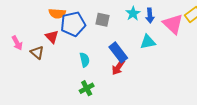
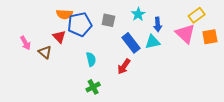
blue arrow: (150, 16) -> (158, 24), moved
pink triangle: (173, 24) -> (185, 34), moved
blue rectangle: (118, 52) -> (131, 43), moved

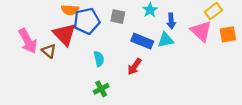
red triangle: (59, 37) -> (64, 34), size x1.6
pink arrow: (25, 43) -> (28, 41), size x1.6
blue rectangle: (131, 43) -> (142, 41), turned -30

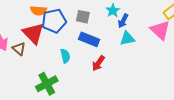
blue arrow: (171, 21) -> (123, 21), moved, turned 32
blue rectangle: (142, 41) -> (89, 39), moved
green cross: (101, 89) -> (47, 84), moved, size x1.5

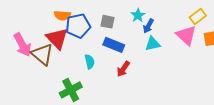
brown triangle: (19, 49) -> (42, 54), size x1.6

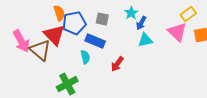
orange semicircle: (62, 15) -> (59, 13), turned -112
blue rectangle: (114, 45) -> (95, 41), moved

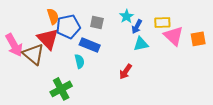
yellow rectangle: (188, 14) -> (162, 23), moved, turned 35
red arrow: (117, 64) -> (126, 72), moved

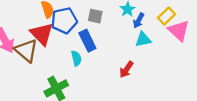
yellow rectangle: (162, 23) -> (167, 16), turned -42
blue rectangle: (90, 45) -> (87, 41), turned 42

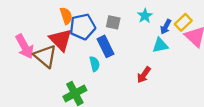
blue arrow: (139, 21) -> (166, 27), moved

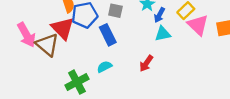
blue arrow: (166, 27) -> (159, 15), moved
cyan semicircle: (95, 64) -> (104, 67), moved, turned -104

